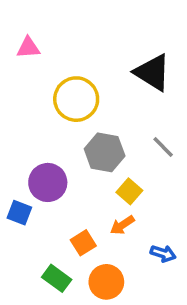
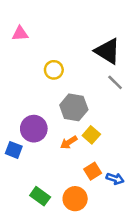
yellow circle: (76, 99) -> (54, 70), size x0.6
gray line: (163, 147) -> (115, 82), moved
orange arrow: (122, 225) -> (69, 142), moved
orange square: (83, 243) -> (93, 171), moved

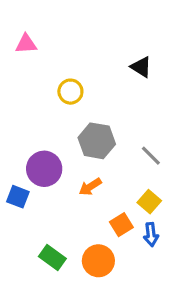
black triangle: (108, 51) -> (141, 67), size x0.6
gray line: (115, 82) -> (151, 156), moved
yellow square: (91, 135) -> (149, 202), moved
blue arrow: (115, 179) -> (151, 234), turned 66

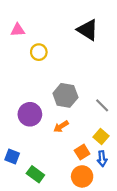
black triangle: (141, 67) -> (88, 30), moved, size x1.5
yellow circle: (70, 92) -> (39, 52), moved
blue square: (18, 197) -> (12, 156), moved
orange circle: (98, 261) -> (82, 176), moved

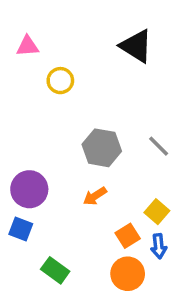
gray line: (102, 105) -> (159, 146), moved
purple circle: (30, 114) -> (29, 189), moved
blue square: (12, 156) -> (21, 229), moved

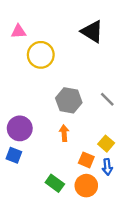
yellow circle: (60, 81) -> (41, 55), size x1.5
orange arrow: (95, 196) -> (64, 133), turned 119
orange square: (128, 236) -> (86, 160), turned -35
green rectangle: (55, 270) -> (55, 183), moved

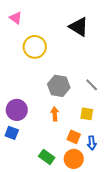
pink triangle: (19, 32) -> (16, 18), moved, turned 40
yellow square: (106, 144) -> (87, 114), moved, turned -32

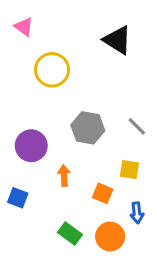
purple circle: (17, 110) -> (31, 146), moved
orange arrow: (55, 114) -> (64, 175), moved
orange square: (74, 137) -> (103, 193), moved

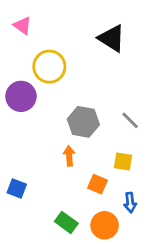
purple circle: (31, 146) -> (21, 96), moved
orange arrow: (64, 175) -> (69, 156), moved

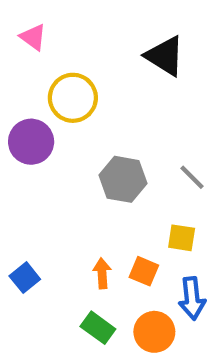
orange arrow: (69, 156) -> (102, 273), moved
blue square: (17, 188) -> (25, 278), turned 30
blue arrow: (130, 203) -> (192, 298), size x1.4

